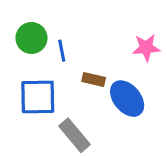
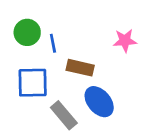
brown rectangle: (94, 79) -> (80, 68), size x1.4
blue ellipse: (127, 99) -> (99, 102), moved

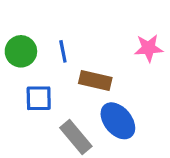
green circle: (27, 32) -> (21, 51), moved
blue square: (33, 83) -> (39, 98), size x0.7

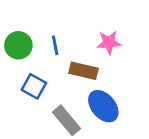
pink star: (149, 48) -> (109, 42), moved
blue square: (39, 98) -> (34, 86), turned 30

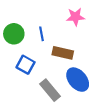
pink star: (109, 42) -> (76, 17), moved

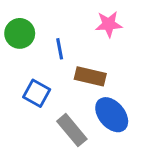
green circle: (14, 34) -> (20, 33), moved

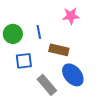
green circle: (20, 33) -> (13, 34), moved
blue square: (37, 93) -> (24, 61), turned -36

